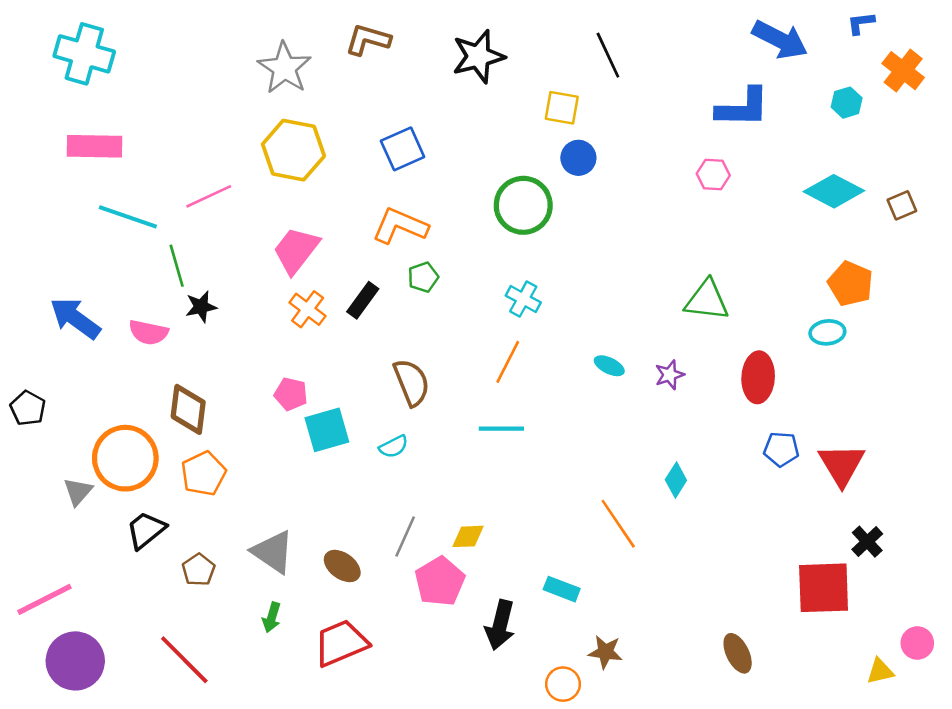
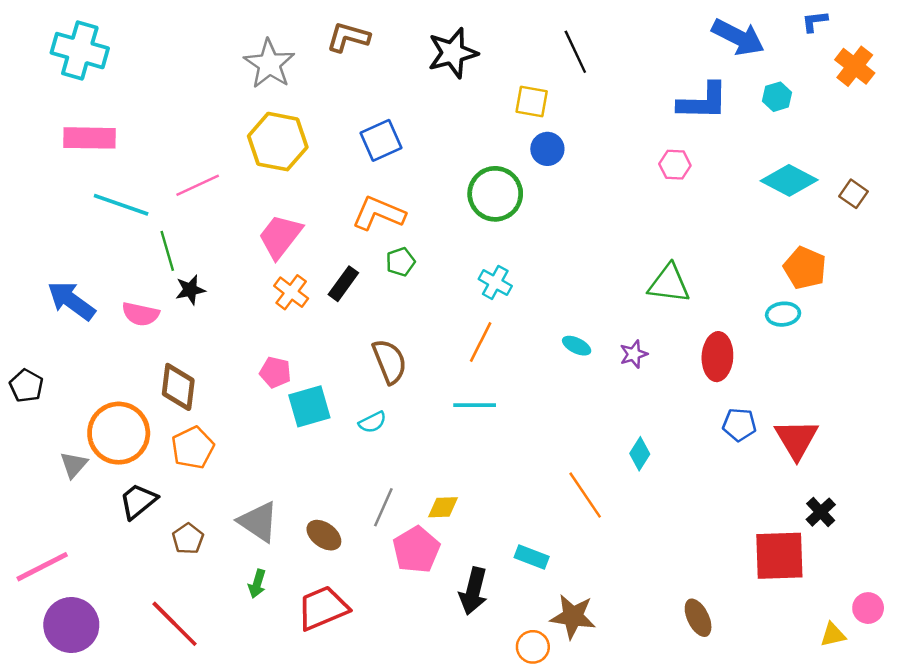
cyan hexagon: (847, 103) -> (777, 97), moved
brown square: (902, 205) -> (853, 194), turned -32
brown star: (605, 652) -> (573, 617), size x1.4

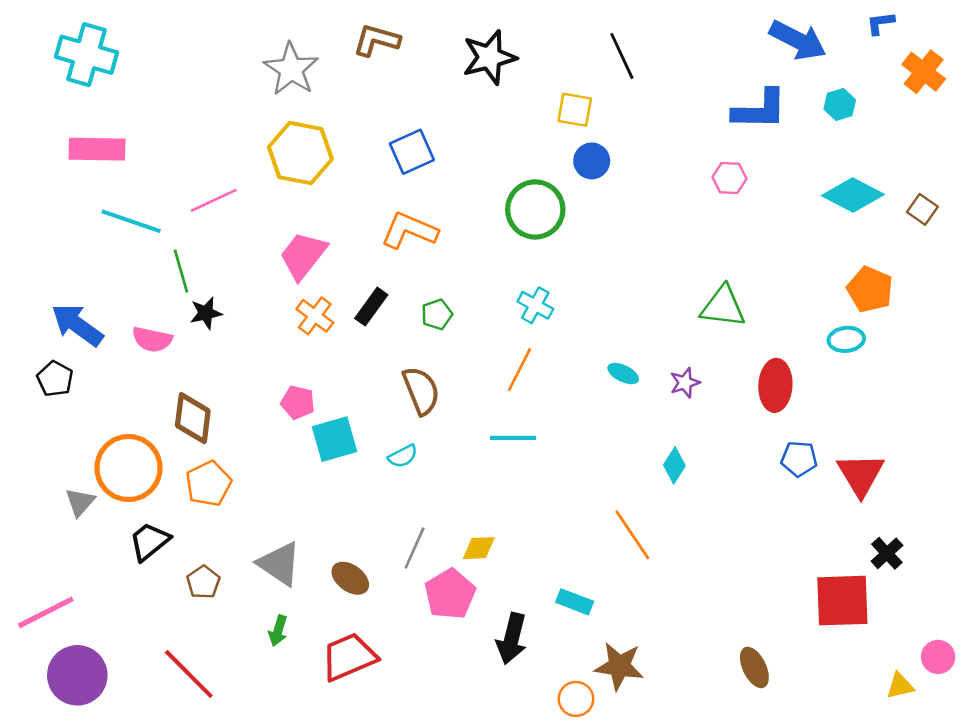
green pentagon: (400, 262) -> (437, 314), moved
black pentagon: (26, 386) -> (55, 379), moved
cyan diamond: (640, 454) -> (674, 465), moved

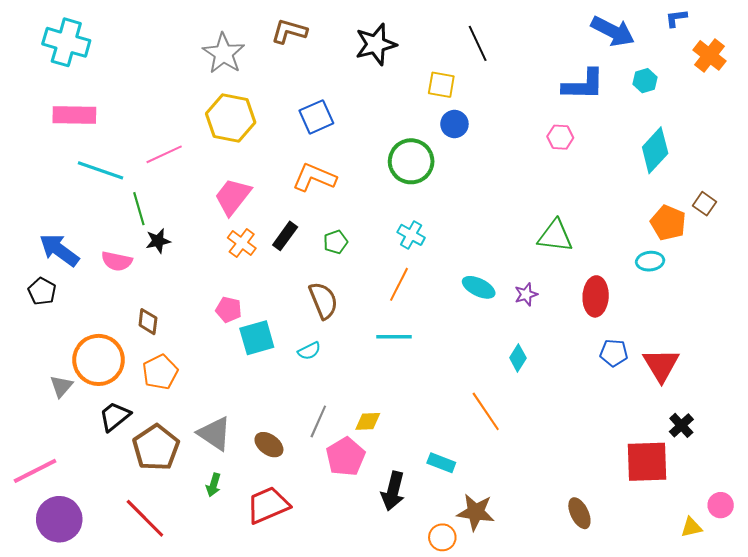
cyan diamond: (853, 195) -> (655, 150), turned -75
brown square: (922, 209) -> (704, 204), moved
cyan ellipse: (623, 374) -> (479, 287), size x1.4
brown diamond: (193, 418) -> (148, 322), size x0.7
brown pentagon: (203, 582) -> (156, 448), size x1.8

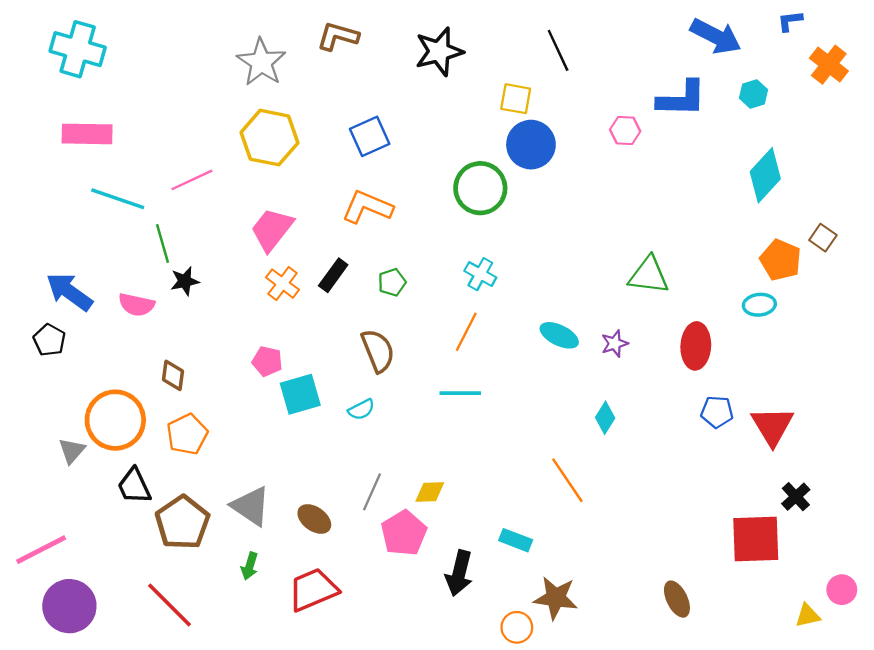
blue circle: (454, 124) -> (531, 145), size x1.5
pink hexagon: (560, 137) -> (625, 130), moved
black trapezoid: (115, 416) -> (134, 486), turned -76

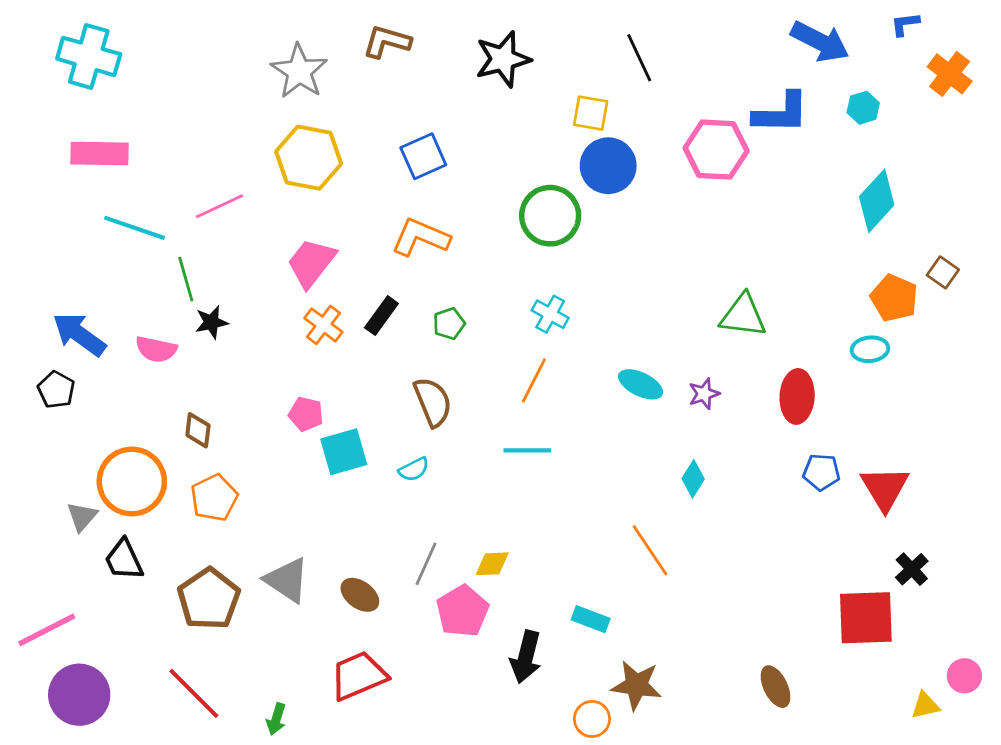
pink hexagon: (625, 130) -> (716, 150), size x1.8
black trapezoid: (134, 486) -> (124, 560), moved
green arrow: (250, 566) -> (276, 719), moved

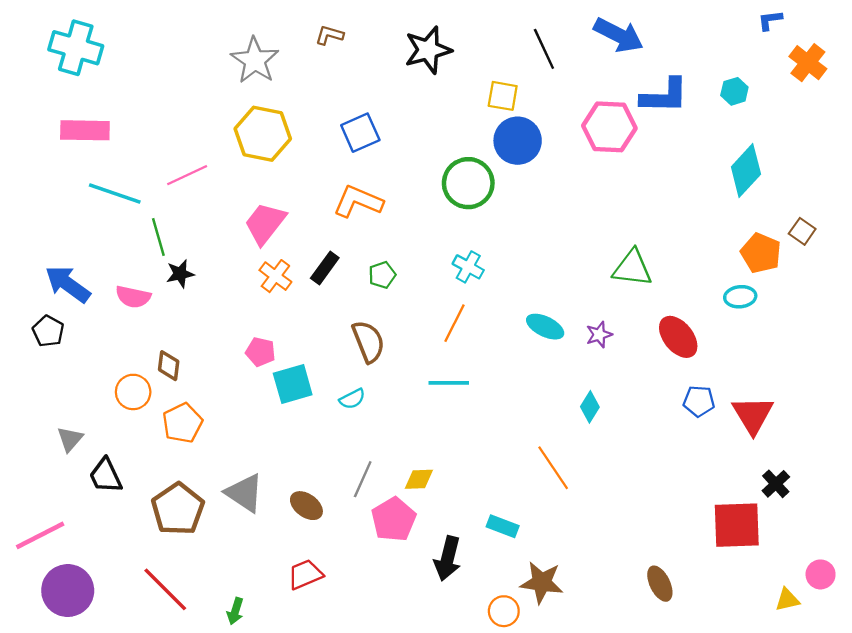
brown L-shape: (387, 42) -> (329, 35), size x0.7
blue arrow: (820, 42) -> (619, 35), moved
red ellipse: (797, 396) -> (678, 337), turned -42
orange circle: (132, 481) -> (133, 392), moved, size x0.6
red trapezoid: (359, 676) -> (305, 574), size x0.7

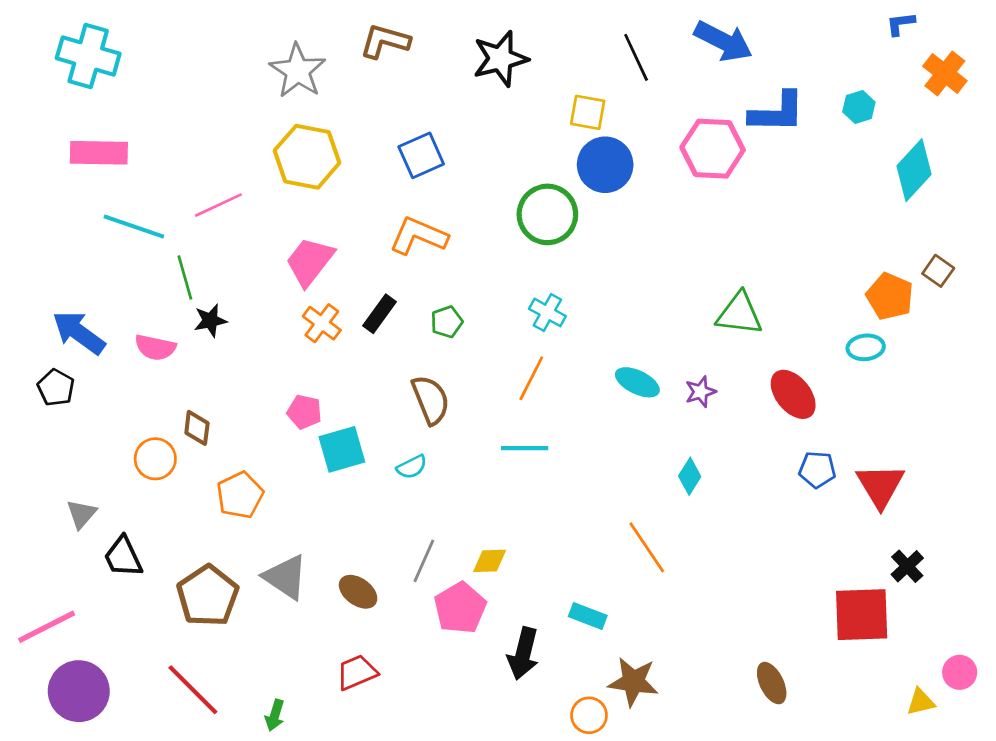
brown L-shape: (329, 35) -> (385, 41), size x1.5
cyan diamond: (746, 170) -> (914, 170), moved
orange pentagon: (182, 423) -> (240, 495), moved

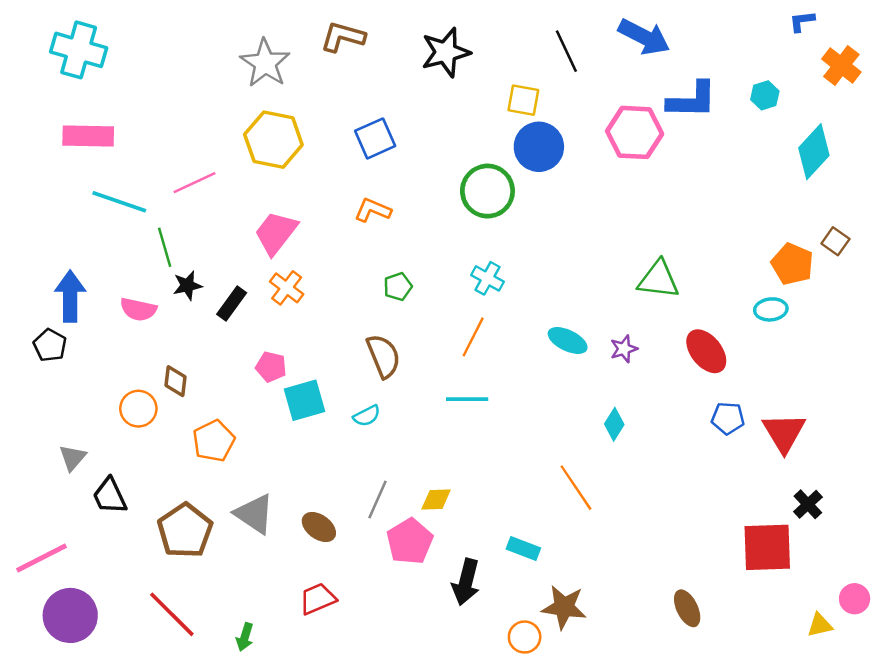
orange L-shape: (418, 236) -> (373, 210), size x0.7
black rectangle: (380, 314) -> (232, 303), moved
blue arrow: (79, 333) -> (70, 296), turned 54

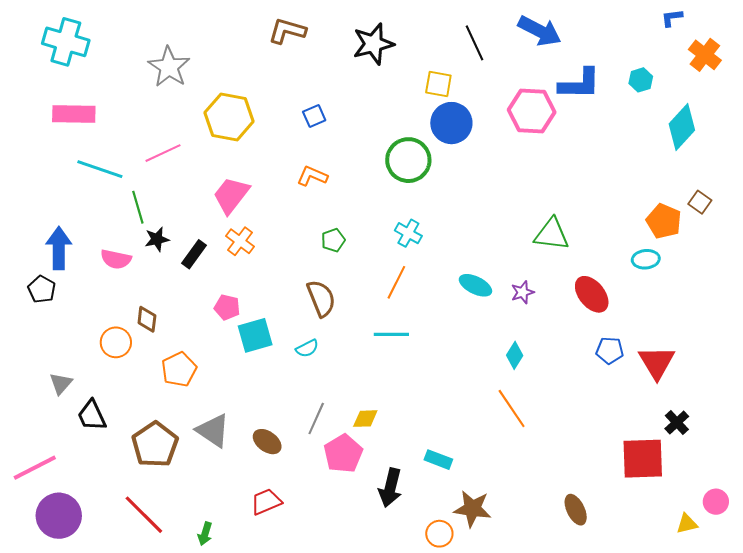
gray star: (265, 63) -> (169, 67), moved
blue square: (375, 138) -> (314, 116), size x0.7
orange line: (576, 488) -> (512, 408), moved

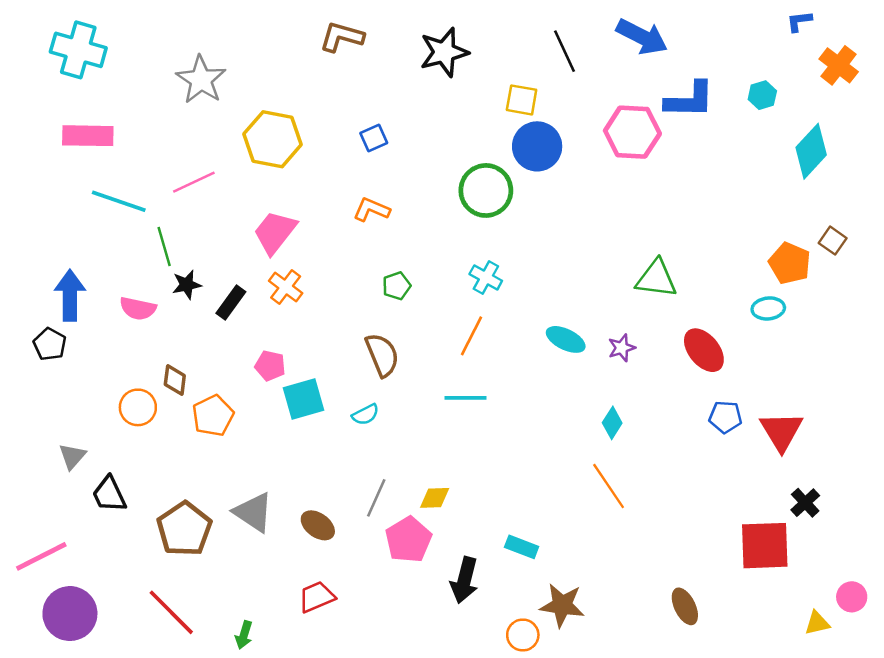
orange pentagon: (179, 369) -> (213, 416), moved

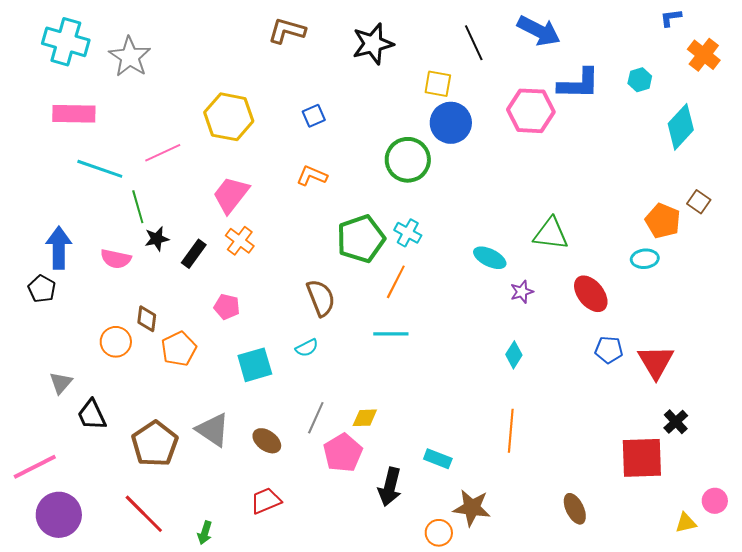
gray star: (201, 80) -> (130, 57), moved
green pentagon: (396, 286) -> (361, 239), moved, size x2.0
cyan ellipse: (566, 339) -> (490, 258), moved
cyan square: (304, 399) -> (255, 365), moved
orange line: (609, 486) -> (511, 431), moved, turned 39

